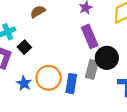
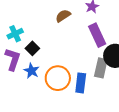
brown semicircle: (38, 12) -> (63, 16), moved
blue star: (24, 83) -> (31, 71), moved

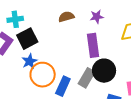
black square: (32, 48) -> (27, 39), size x1.5
blue star: (31, 71) -> (30, 61), moved

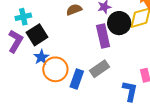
black circle: (104, 71) -> (119, 23), moved
gray rectangle: (87, 78) -> (100, 69), turned 30

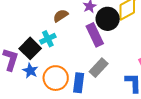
cyan cross: (23, 17) -> (48, 39), moved
blue star: (41, 57) -> (30, 71), moved

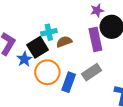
brown semicircle: (61, 16) -> (64, 42), moved
black square: (30, 48) -> (38, 47), moved

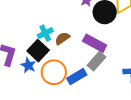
purple rectangle: (95, 39) -> (95, 43), moved, turned -35
blue rectangle: (69, 82) -> (77, 77), turned 54

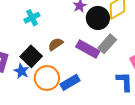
cyan cross: (45, 33) -> (32, 18), moved
gray rectangle: (97, 61) -> (107, 44), moved

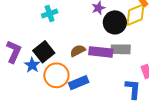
brown semicircle: (56, 44) -> (78, 51), moved
gray rectangle: (107, 44) -> (121, 49), turned 42
purple rectangle: (88, 49) -> (101, 52), turned -30

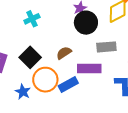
black circle: (115, 22) -> (86, 23), moved
purple rectangle: (101, 52) -> (89, 69), moved
blue star: (32, 65) -> (23, 92), moved

